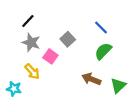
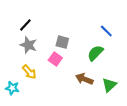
blue line: (101, 27) -> (106, 31), moved
gray square: (68, 39) -> (62, 42), turned -32
pink square: (50, 56) -> (55, 59), moved

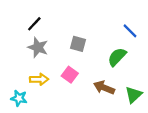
pink square: (55, 59) -> (70, 75), moved
yellow arrow: (29, 72) -> (39, 79), turned -49

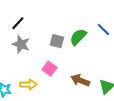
green semicircle: (117, 57) -> (78, 37), moved
yellow arrow: (39, 79) -> (28, 84), moved

